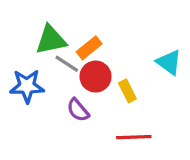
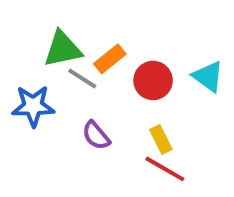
red circle: (96, 77) -> (153, 80), moved
yellow rectangle: (127, 91) -> (161, 139), moved
red line: (134, 137) -> (165, 169), turned 32

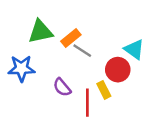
gray line: (82, 79) -> (82, 51), moved
red circle: (153, 80) -> (118, 70), moved
red line: (165, 169) -> (87, 103), moved, turned 60

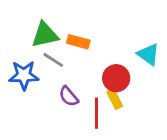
orange rectangle: (71, 38) -> (78, 42), turned 54
gray line: (82, 51) -> (53, 60), moved
red circle: (118, 70) -> (116, 78), moved

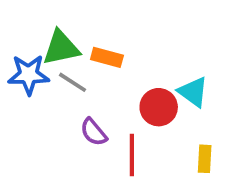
cyan triangle: (148, 54) -> (193, 92), moved
blue star: (24, 75) -> (29, 75), moved
yellow rectangle: (115, 99) -> (205, 159), moved, turned 30

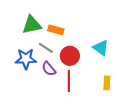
blue star: (29, 75) -> (26, 59), moved
gray line: (73, 82) -> (46, 48), moved
red circle: (159, 107) -> (70, 56), moved

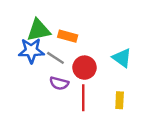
blue star: (26, 59) -> (31, 51), moved
purple semicircle: (49, 69) -> (59, 83), turned -35
yellow rectangle: (107, 83) -> (120, 100), moved

